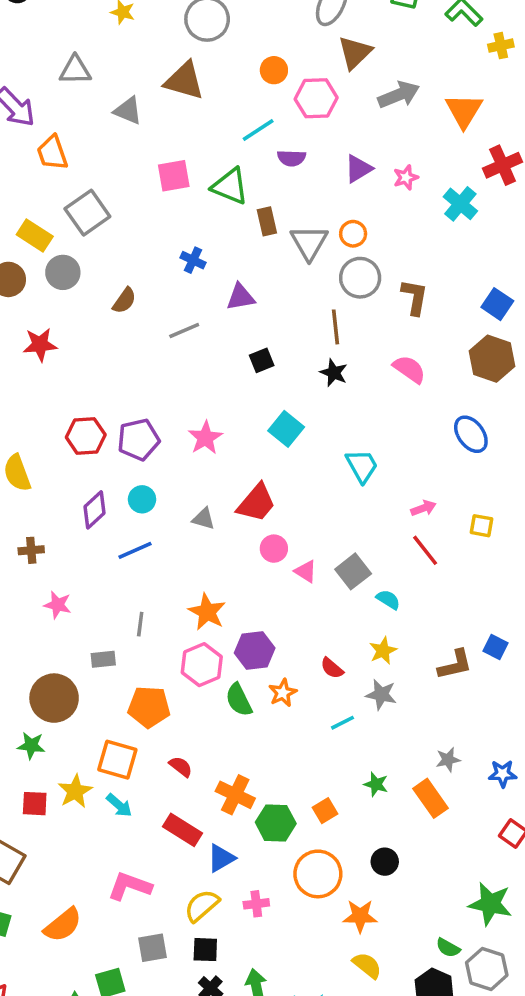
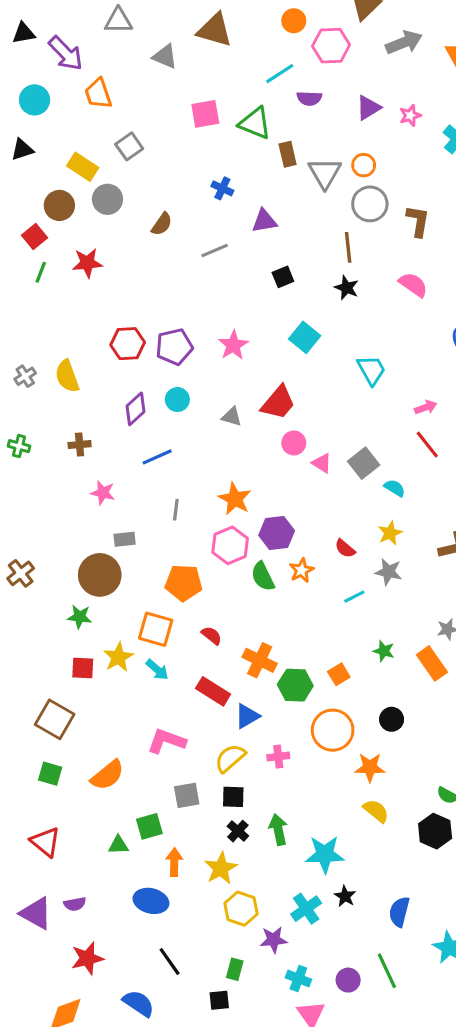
gray square: (87, 213) -> (129, 146), size x0.7
blue line: (135, 550) -> (157, 457), moved
gray rectangle: (103, 659) -> (125, 539), moved

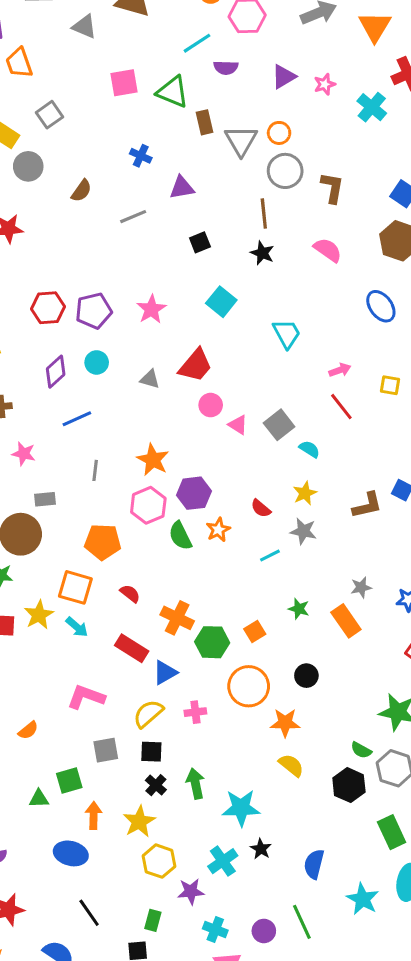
orange semicircle: (107, 775) -> (28, 730), size x0.6

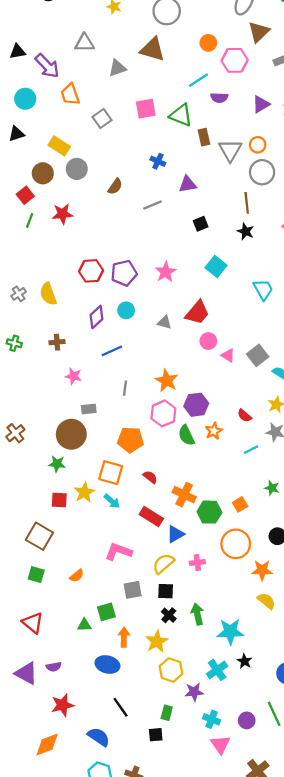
gray triangle: (84, 27) -> (117, 68), turned -42
gray square: (50, 115) -> (102, 118), moved

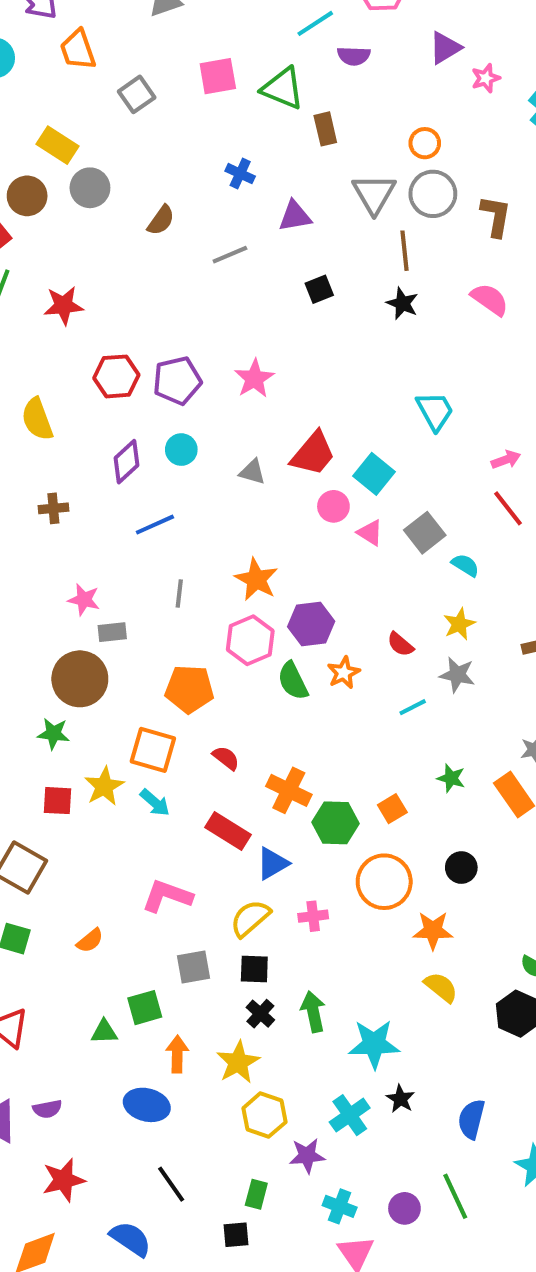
purple triangle: (261, 104) -> (445, 48), moved
gray triangle: (230, 150) -> (374, 194), moved
red star: (63, 214) -> (64, 305), moved
cyan square: (216, 267) -> (374, 474), moved
pink star: (73, 376) -> (84, 600), moved

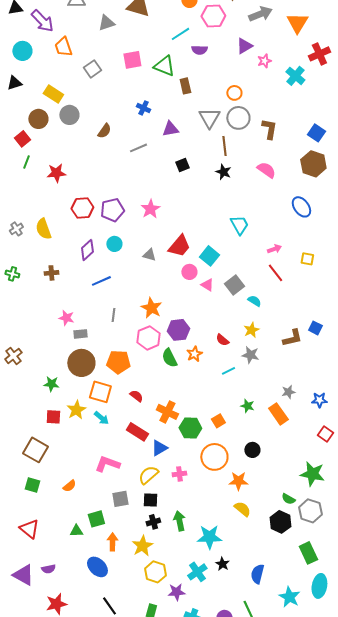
brown circle: (80, 679) -> (81, 363), moved
black cross: (260, 1014) -> (153, 522), turned 32
blue ellipse: (147, 1105) -> (97, 567), turned 30

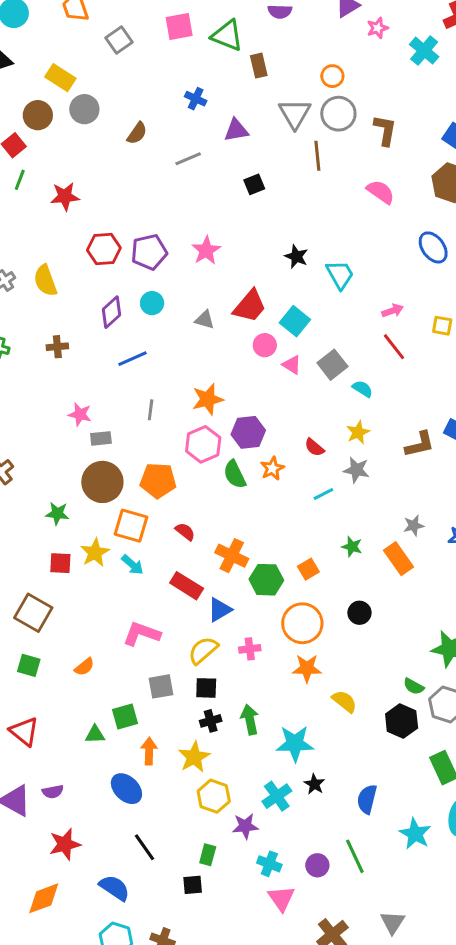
black star: (223, 172) -> (296, 256), moved
orange star: (151, 308) -> (208, 399), turned 30
orange star: (238, 481) -> (307, 668), moved

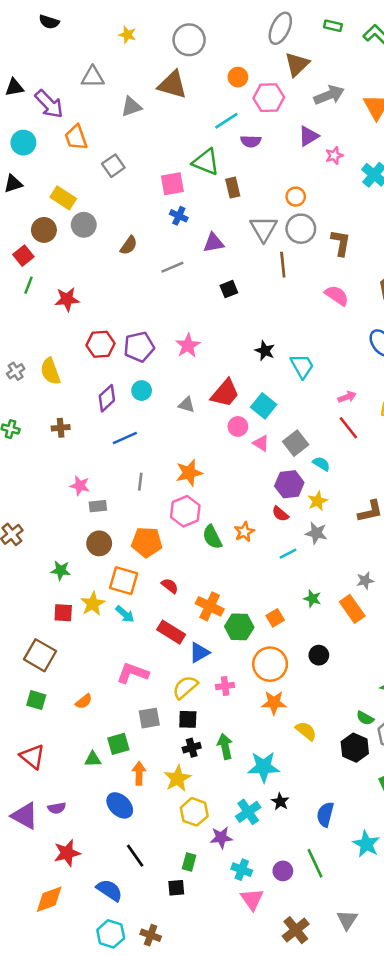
pink square: (179, 27) -> (172, 184), moved
purple hexagon: (248, 432) -> (289, 484), moved
brown circle: (102, 482) -> (99, 543), size x0.7

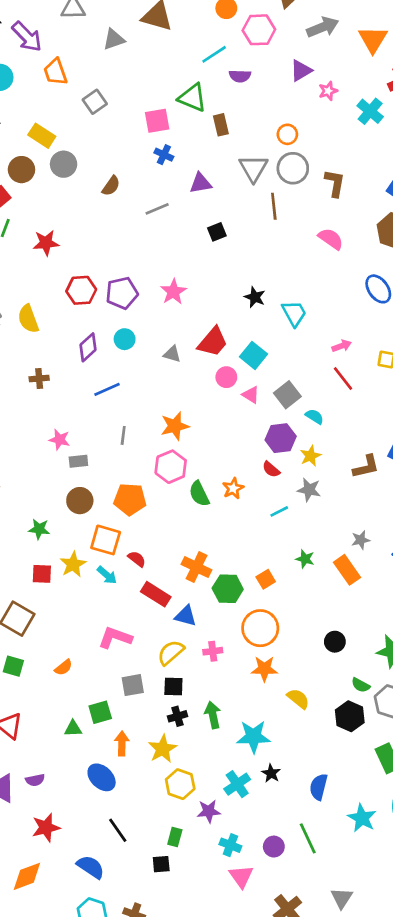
red semicircle: (170, 586) -> (137, 559), moved
blue triangle: (199, 653) -> (186, 616), turned 45
black circle: (319, 655) -> (335, 642), moved

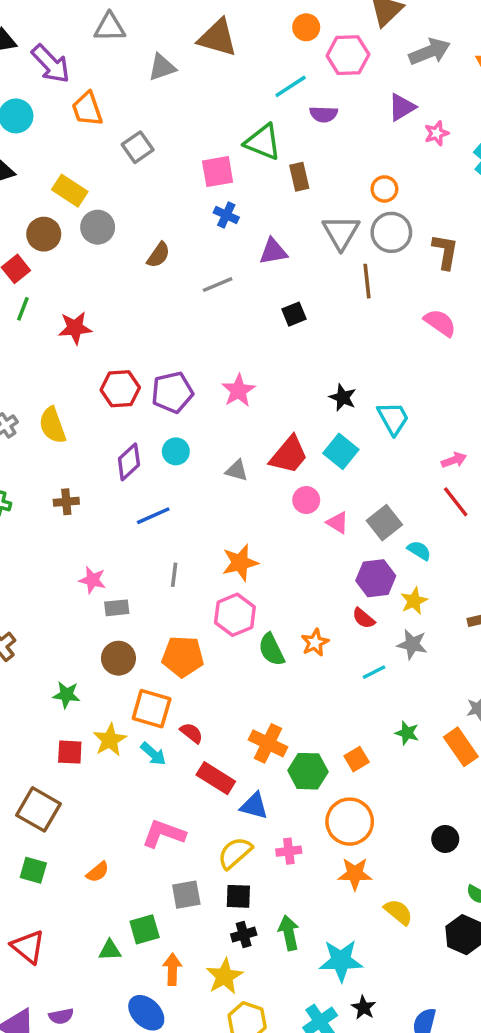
cyan square: (253, 355) -> (341, 451), moved

